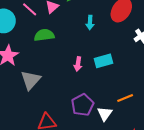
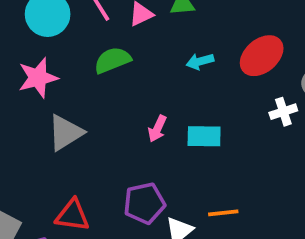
cyan arrow: (90, 23) -> (200, 61), turned 56
green semicircle: (44, 35) -> (112, 60), turned -30

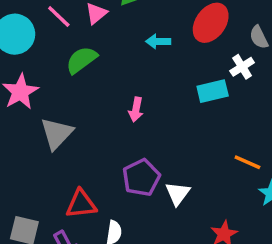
cyan arrow: (200, 61) -> (158, 42), turned 30
cyan rectangle: (204, 136) -> (213, 91), moved
orange line: (223, 213) -> (247, 162), moved, turned 44

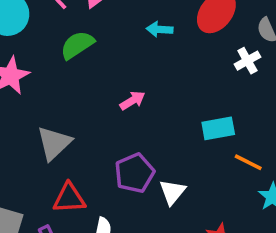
cyan rectangle: (213, 91) -> (218, 128), moved
pink arrow: (136, 110) -> (132, 101), turned -135
gray triangle: (57, 133) -> (54, 143), moved

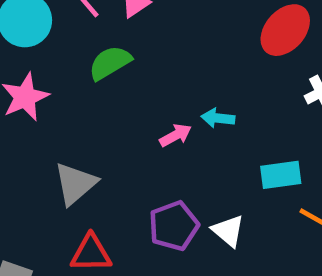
cyan arrow: (160, 29) -> (218, 118), moved
white triangle: (172, 192) -> (228, 231), moved, turned -32

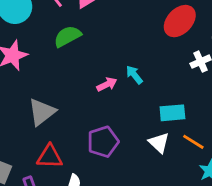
cyan arrow: (218, 118) -> (134, 75), turned 42
white triangle: (228, 231) -> (159, 143), moved

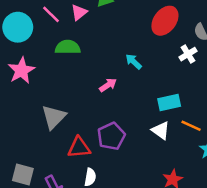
green semicircle: (67, 36) -> (68, 47), turned 35
cyan arrow: (134, 75) -> (134, 62), moved
red triangle: (50, 157) -> (79, 148), moved

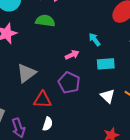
cyan rectangle: (169, 103) -> (106, 64), moved
purple pentagon: (111, 136) -> (69, 83), moved, turned -30

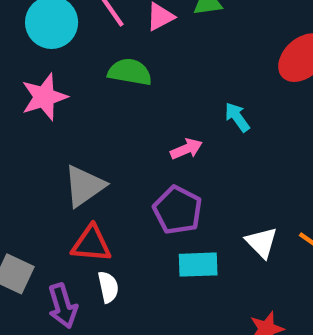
cyan rectangle: (106, 64) -> (198, 265), moved
red triangle: (42, 100) -> (91, 244), moved
white semicircle: (48, 124) -> (108, 287), moved, turned -32

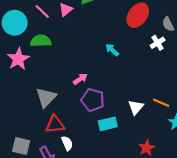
green semicircle: (130, 72) -> (41, 41), moved
pink arrow: (186, 149) -> (80, 79), moved
white triangle: (262, 243) -> (136, 107), turned 35

